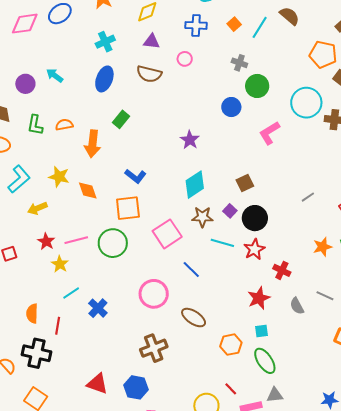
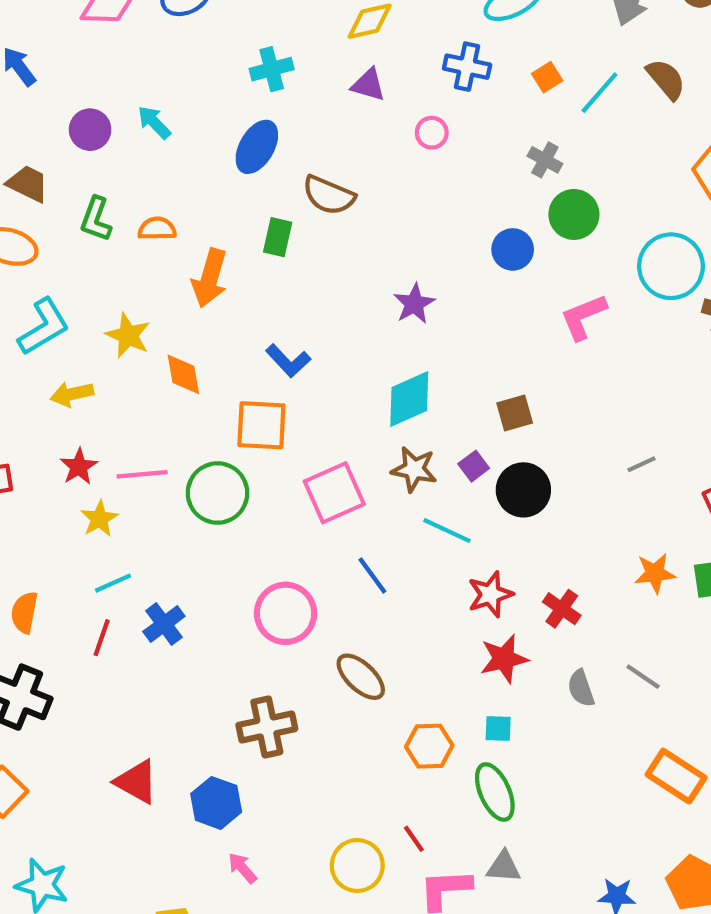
brown semicircle: (149, 74) -> (329, 195), moved
green rectangle: (121, 119) -> (278, 237), turned -36
red star: (254, 249) -> (490, 594), moved
red line: (58, 326) -> (102, 638), moved

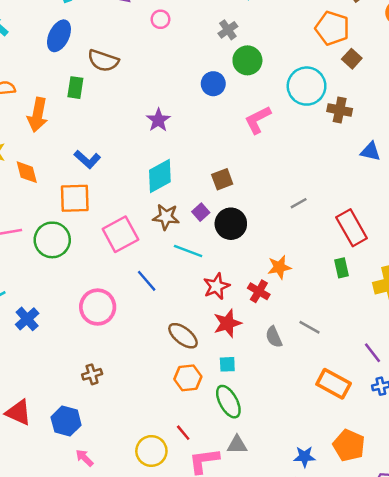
gray cross: (545, 160) -> (228, 30), turned 30
orange star: (655, 573) -> (279, 267), moved
brown ellipse: (361, 677) -> (183, 336), moved
brown cross: (267, 727) -> (92, 374), size x0.6

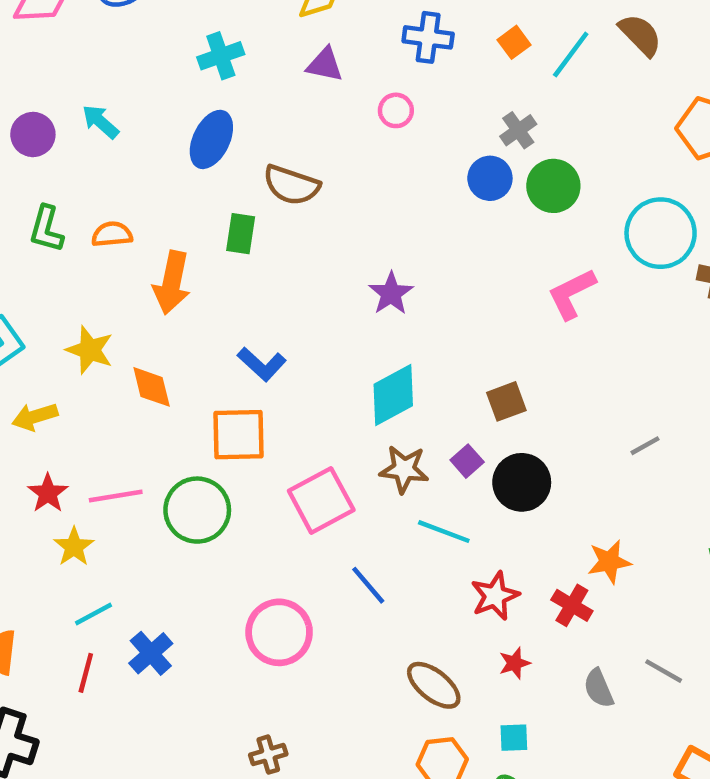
blue circle: (213, 84) -> (490, 178), moved
red star: (227, 323) -> (515, 663), size x0.6

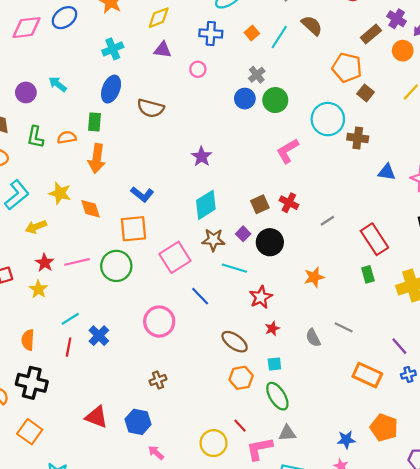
green rectangle: (241, 234) -> (95, 122), moved
yellow star: (74, 547) -> (38, 289), moved
red cross: (572, 605) -> (289, 203), moved

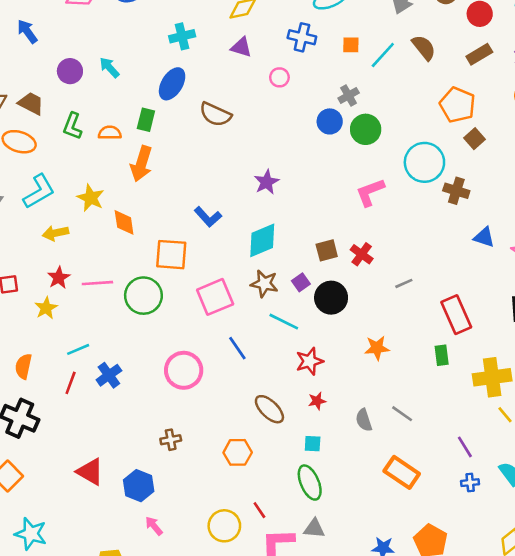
orange square: (252, 33) -> (351, 45), turned 32
brown rectangle: (371, 34) -> (479, 54), moved
blue L-shape: (142, 194) -> (208, 217), moved
orange rectangle: (367, 375) -> (402, 472), moved
orange hexagon: (241, 378) -> (238, 452), moved

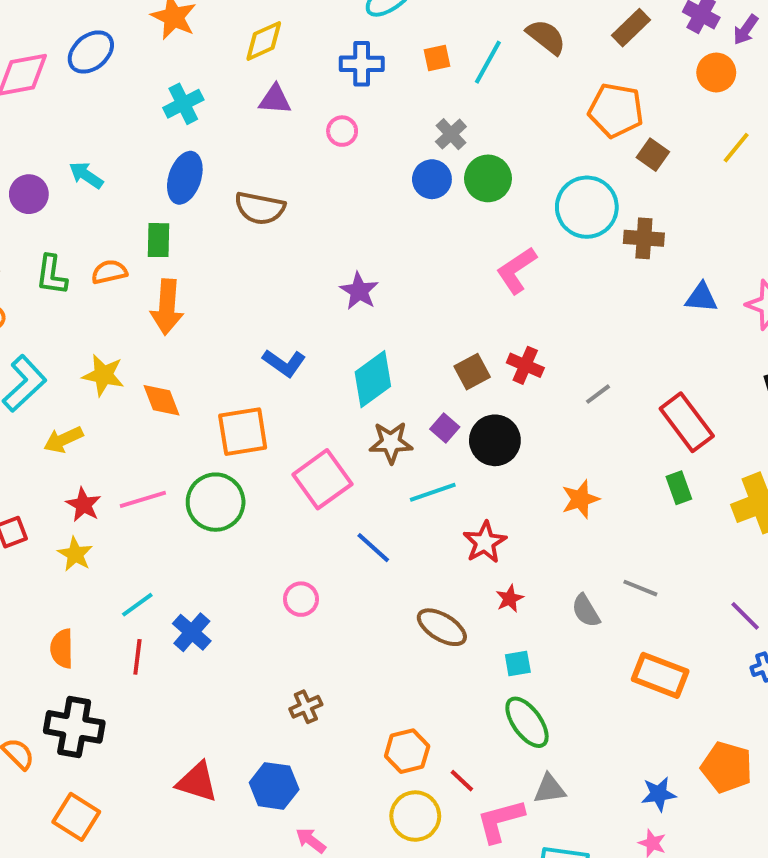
cyan line: (284, 322) -> (433, 492), turned -32
pink circle: (184, 370) -> (301, 599), size x0.6
orange hexagon: (238, 452) -> (407, 751), moved

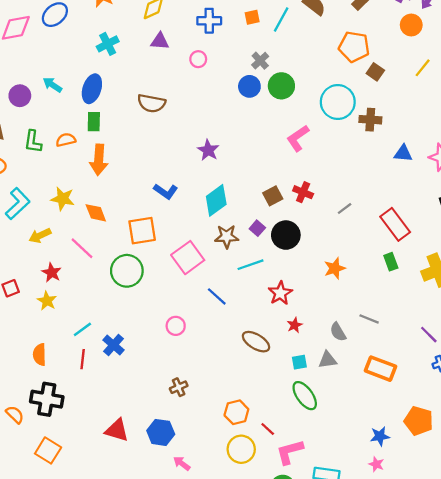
blue ellipse: (185, 178) -> (92, 89), moved
pink line: (143, 499) -> (82, 248), moved, turned 60
gray triangle: (549, 789) -> (328, 360), moved

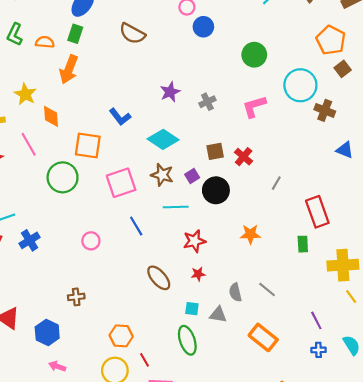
gray cross: (260, 61) -> (207, 102), moved
blue circle: (249, 86) -> (203, 27), moved
cyan diamond: (216, 200) -> (163, 139), turned 52
gray line: (345, 208) -> (276, 183), turned -40
pink arrow: (182, 463) -> (57, 366), turned -35

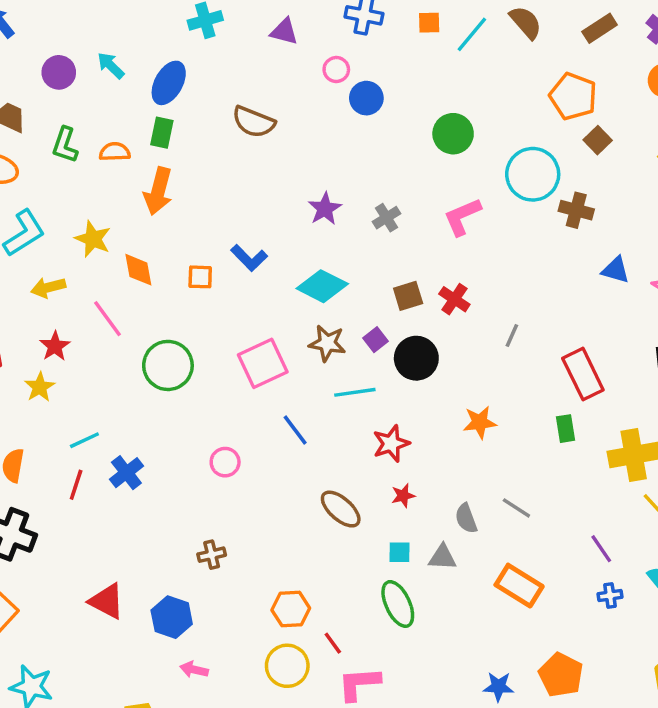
orange square: (88, 146) -> (200, 277), moved, size x0.6

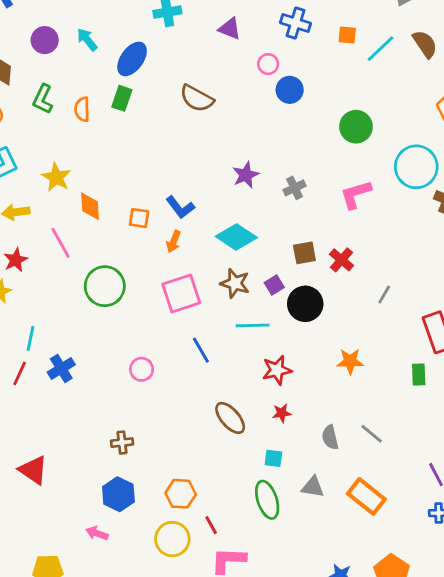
orange semicircle: (115, 152) -> (82, 109), turned -95
orange arrow: (158, 191) -> (174, 242), moved, size x0.6
cyan line: (84, 440) -> (31, 338), turned -60
gray triangle: (442, 557) -> (313, 487), moved
blue hexagon: (172, 617) -> (118, 494), moved

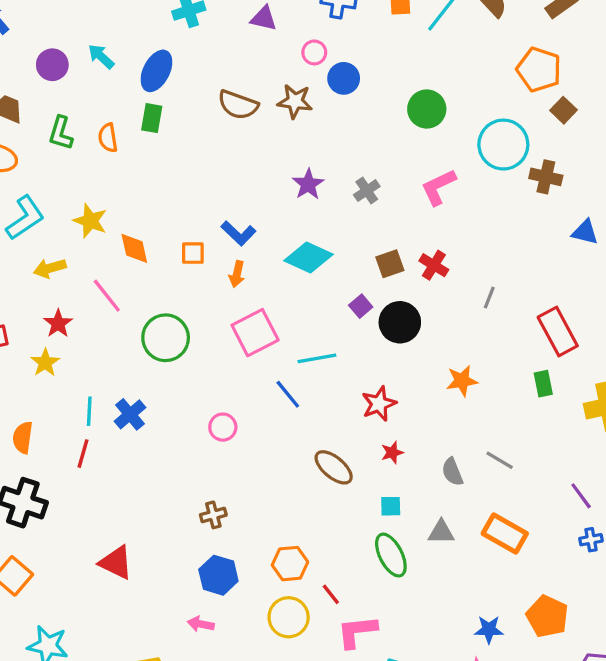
brown star: (235, 283) -> (295, 101), moved
cyan line: (253, 325) -> (317, 358), moved
blue cross: (61, 368) -> (130, 414), moved

